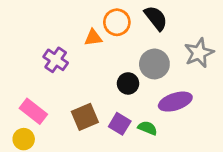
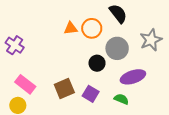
orange circle: (117, 22) -> (92, 28), moved
purple cross: (56, 60) -> (15, 45), moved
green semicircle: (147, 128) -> (121, 99), moved

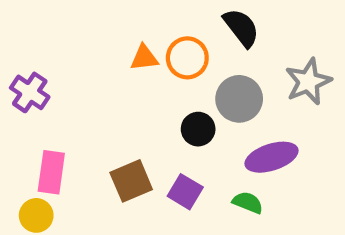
pink rectangle: (25, 84) -> (51, 172), turned 60

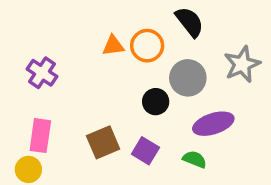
purple cross: (30, 92) -> (42, 73), moved

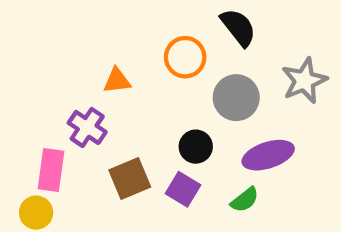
orange triangle: (113, 46) -> (117, 81), moved
purple cross: (42, 73) -> (87, 127), moved
black circle: (156, 102) -> (196, 147), moved
green semicircle: (195, 159) -> (245, 200), turned 120

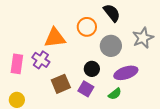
orange triangle: (117, 81) -> (55, 38), size x1.6
pink rectangle: (51, 170) -> (17, 64), moved

